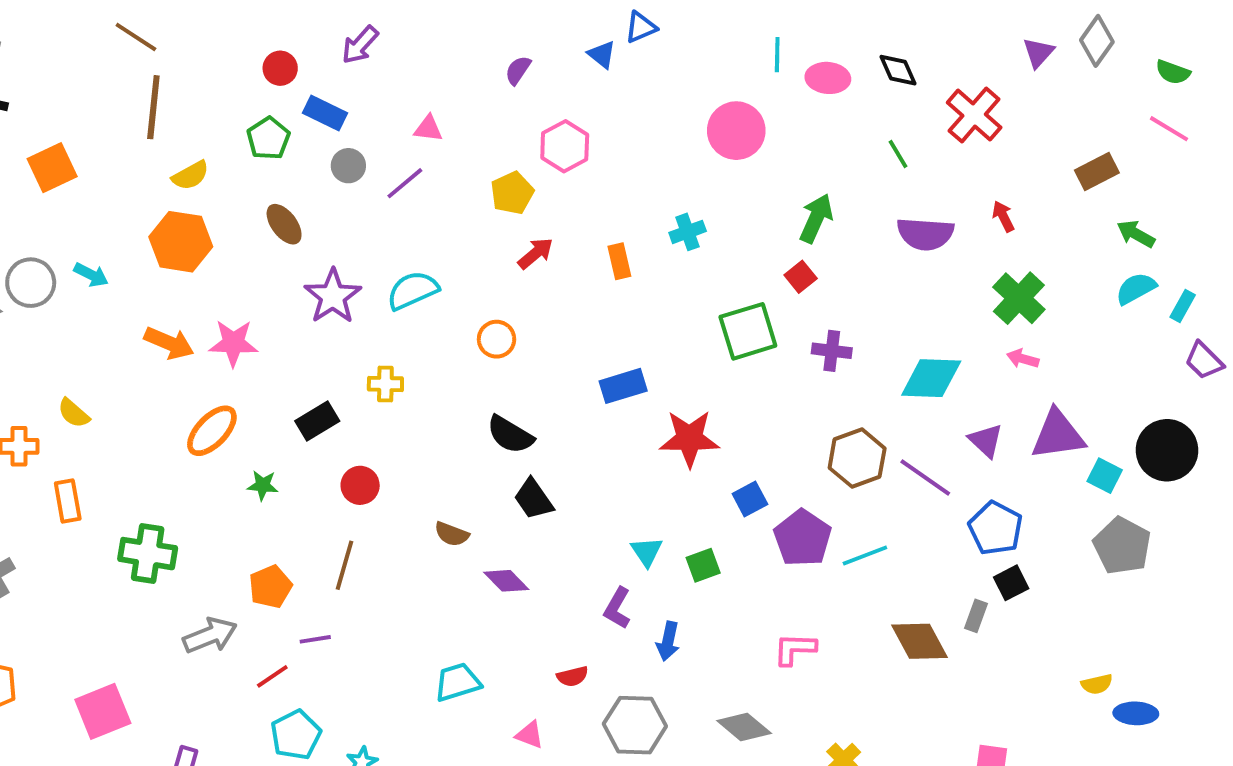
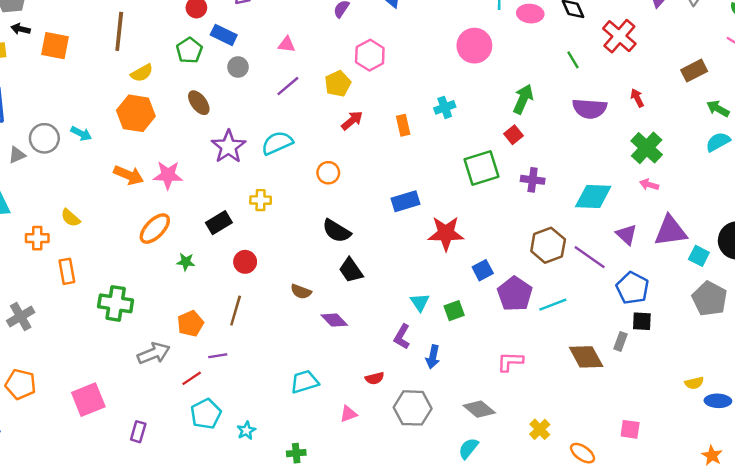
orange square: (52, 168) -> (55, 46), moved, turned 36
purple line: (405, 183) -> (288, 86), moved
black square: (1011, 583) -> (642, 321), turned 30
pink triangle: (530, 735) -> (348, 414), turned -42

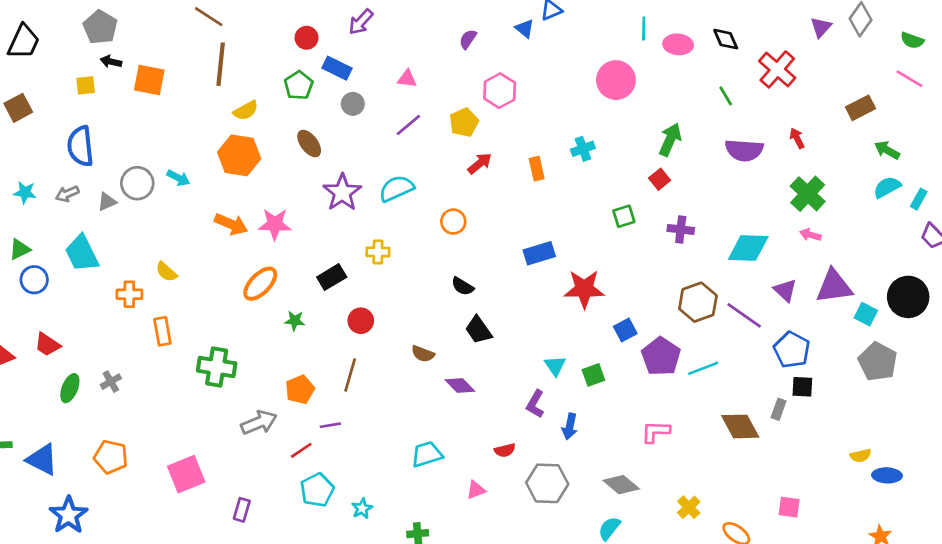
green square: (482, 168) -> (624, 216), size x0.6
black semicircle: (337, 231) -> (463, 286), size x0.7
gray cross: (21, 316) -> (111, 382), size x0.7

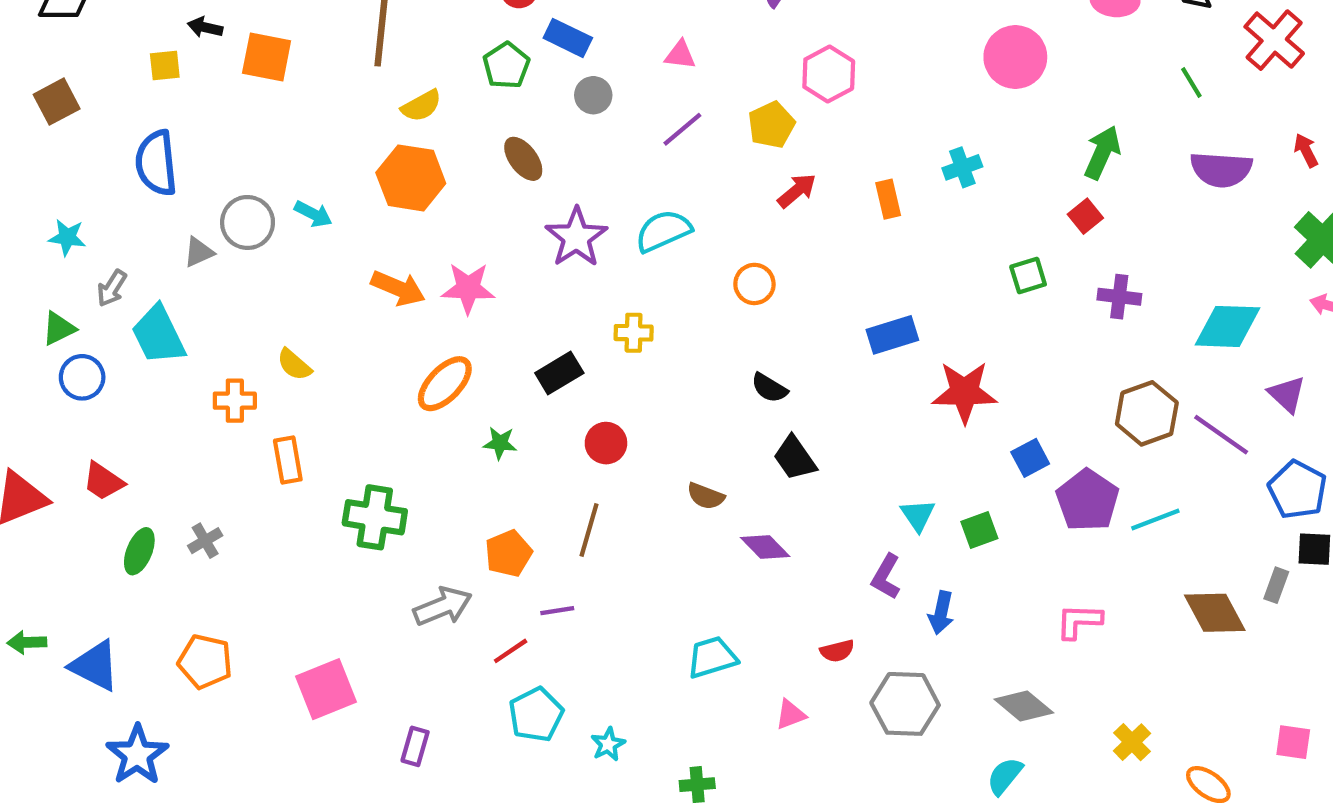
gray arrow: (67, 194) -> (112, 288), moved, turned -35

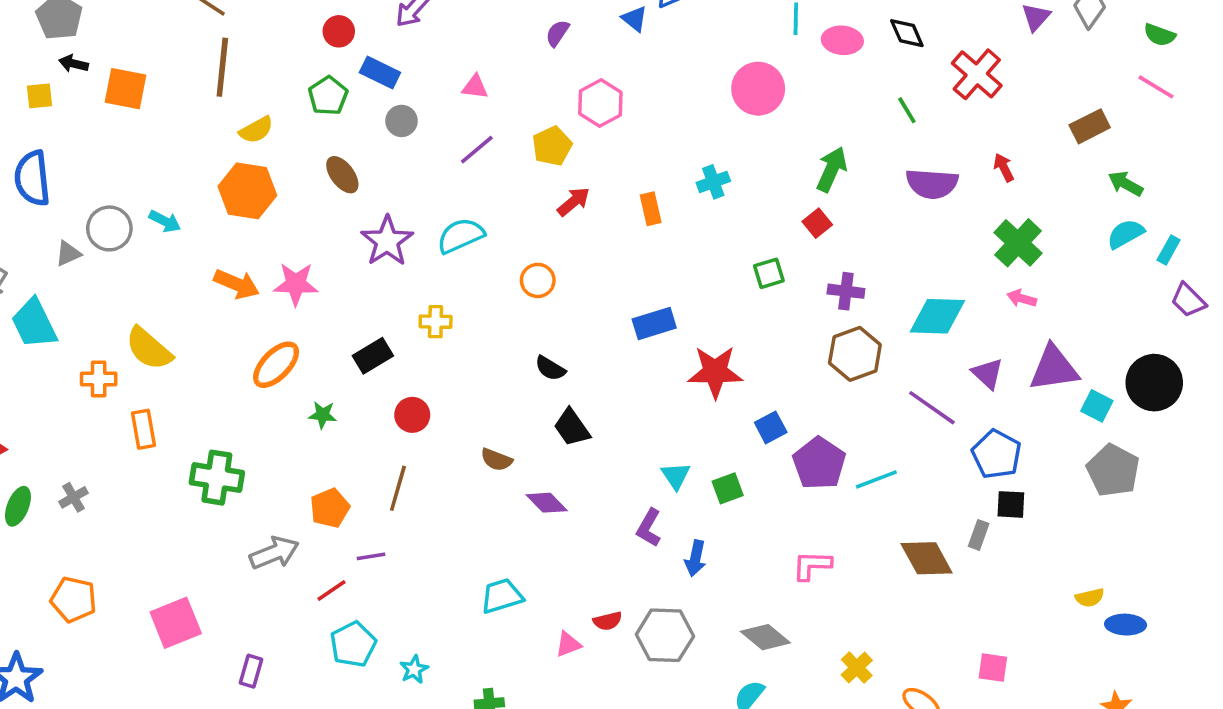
yellow semicircle: (294, 365) -> (149, 349), size x1.6
brown hexagon: (1147, 413) -> (855, 354), moved
red semicircle: (837, 651) -> (608, 621), moved

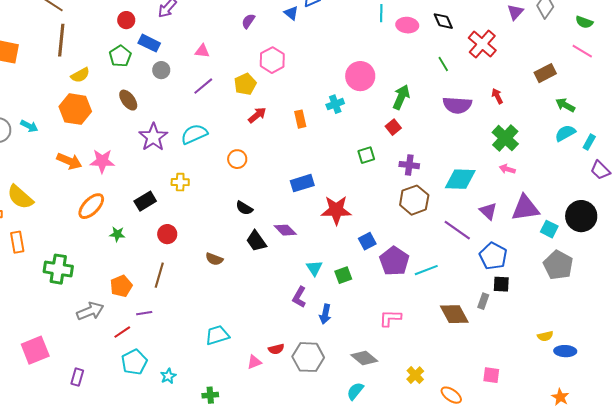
pink circle: (758, 89) -> (360, 76), moved
purple diamond: (547, 503) -> (285, 230), moved

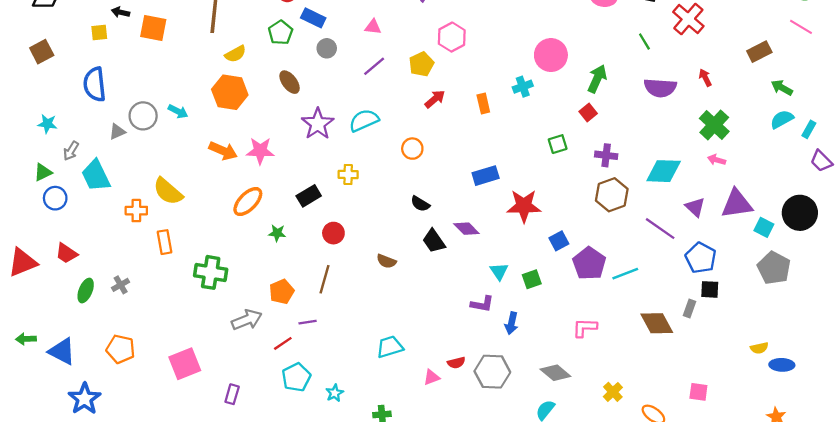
purple L-shape: (299, 297) -> (482, 304), turned -110

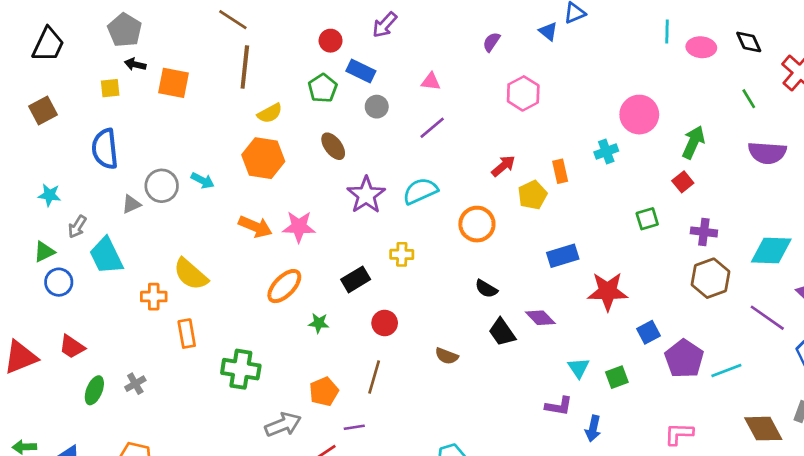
yellow pentagon: (421, 64) -> (532, 195), moved
orange circle: (412, 149) -> (477, 224), size x1.4

